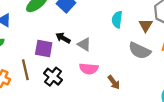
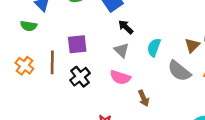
cyan semicircle: (117, 20) -> (154, 47), moved
black arrow: (63, 38) -> (126, 27), moved
purple square: (44, 49) -> (77, 44), turned -30

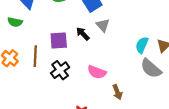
black arrow: (126, 27) -> (83, 34), moved
cyan semicircle: (154, 47) -> (142, 45), moved
gray triangle: (122, 50) -> (103, 25), moved

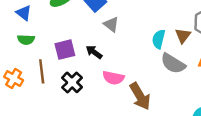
green semicircle: (15, 22) -> (26, 40), moved
black arrow: (83, 34) -> (94, 52), moved
brown arrow: (117, 92) -> (140, 96), size x1.6

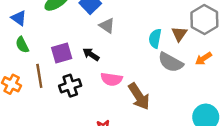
green semicircle: (26, 40) -> (22, 45), turned 63
black cross: (72, 82) -> (70, 86), turned 30

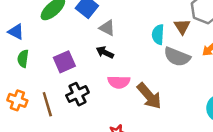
green semicircle: (22, 45) -> (23, 59), turned 42
black arrow: (91, 54) -> (105, 52), moved
brown line: (39, 76) -> (47, 104), moved

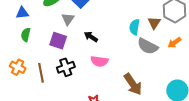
gray triangle: (107, 28) -> (68, 19), moved, turned 32
blue triangle: (16, 32) -> (22, 13), turned -40
purple square: (64, 62) -> (58, 41), turned 36
brown arrow: (149, 96) -> (133, 84), moved

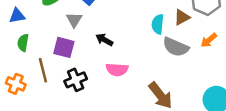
brown triangle: (154, 23) -> (182, 17), turned 32
brown line: (41, 73) -> (43, 70), moved

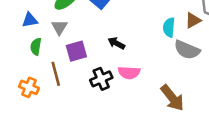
gray triangle: (74, 20) -> (59, 27), moved
purple square: (64, 47) -> (76, 51), turned -30
black cross: (76, 80) -> (101, 79), moved

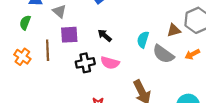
gray triangle: (59, 27) -> (59, 11), turned -32
cyan semicircle: (169, 27) -> (143, 40), moved
green semicircle: (36, 47) -> (25, 23), moved

